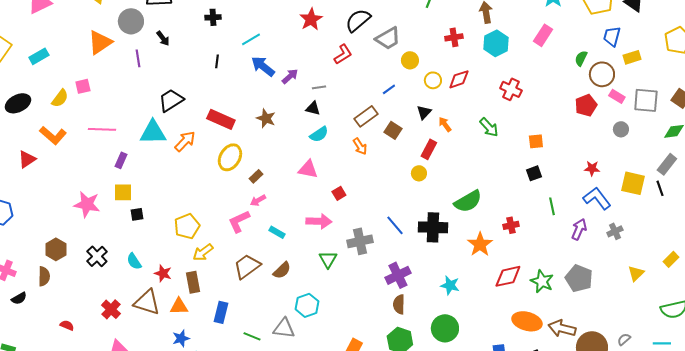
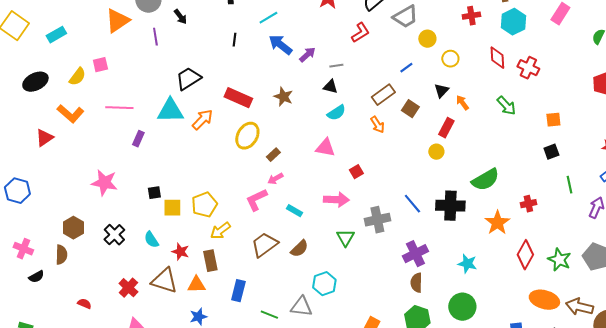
red diamond: (459, 79) -> (497, 58), moved, turned -75
yellow square: (123, 192) -> (172, 208), moved
red diamond: (508, 276) -> (525, 255), turned -48

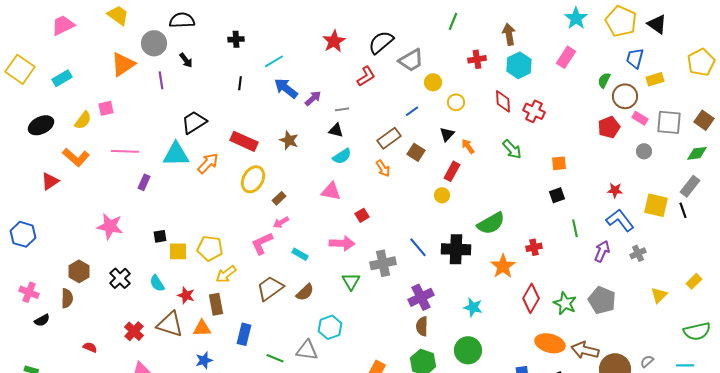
yellow pentagon: (204, 205) -> (210, 248), turned 30

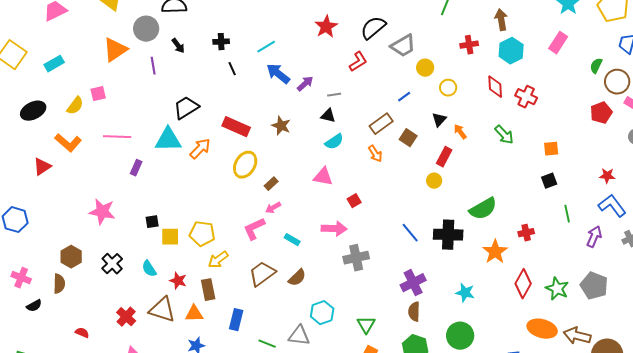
black cross: (236, 39) -> (221, 42), moved
black line: (240, 83) -> (232, 69), turned -32
gray cross: (383, 263) -> (356, 258), moved
green triangle: (351, 281) -> (366, 325), moved

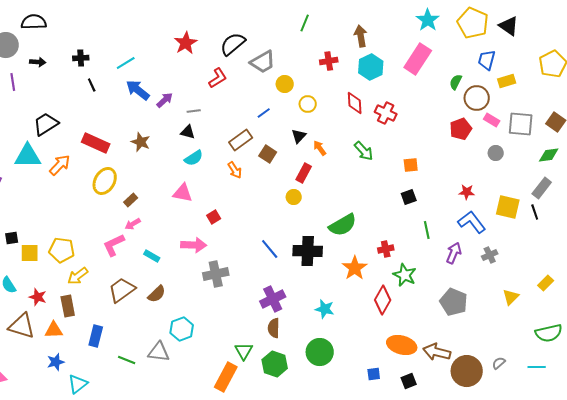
pink rectangle: (558, 43) -> (418, 59), size x1.4
black arrow: (178, 46) -> (38, 62), turned -49
green star: (557, 289) -> (405, 275), moved
green triangle: (366, 325) -> (244, 351), moved

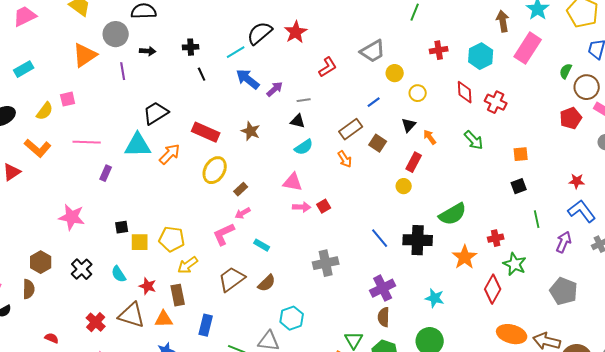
brown arrow: (361, 36) -> (503, 21), moved
black semicircle: (233, 44) -> (260, 33), moved
pink arrow: (194, 245) -> (302, 207), moved, size x0.7

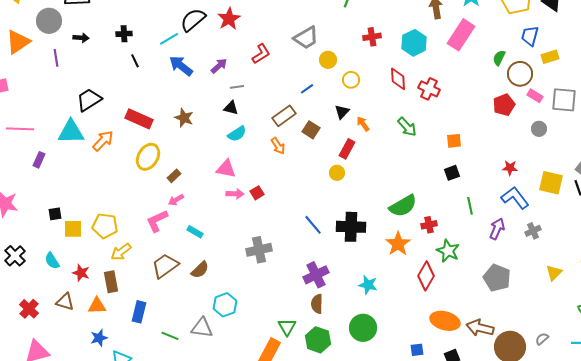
purple arrow: (275, 89) -> (219, 66), moved
green semicircle: (453, 214) -> (403, 206), moved
brown triangle: (132, 315) -> (65, 302), size x0.7

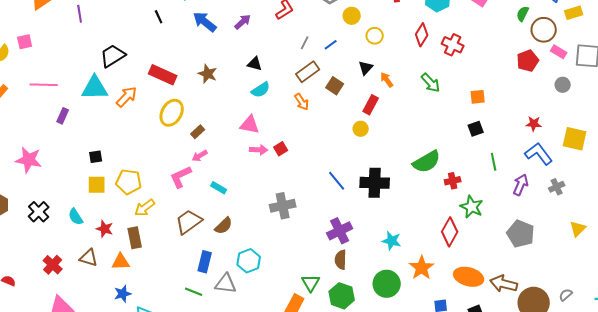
red diamond: (398, 79) -> (422, 35), turned 35
gray line: (237, 87) -> (305, 43), moved, turned -56
black square: (55, 214) -> (96, 157), moved
orange star: (398, 244) -> (422, 268), moved
blue rectangle: (139, 312) -> (205, 262), moved

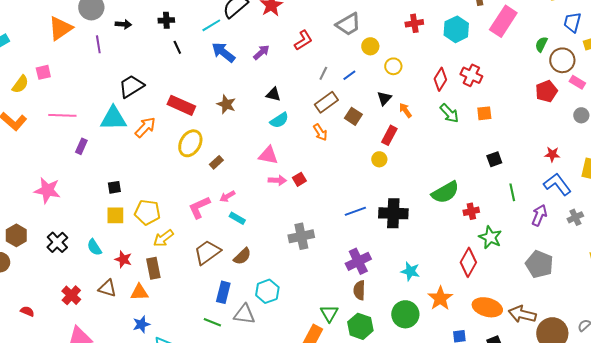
red diamond: (422, 35) -> (440, 79), moved
orange square: (478, 97) -> (484, 113), moved
pink arrow: (200, 156) -> (227, 196), moved
blue line: (337, 181) -> (355, 211), turned -70

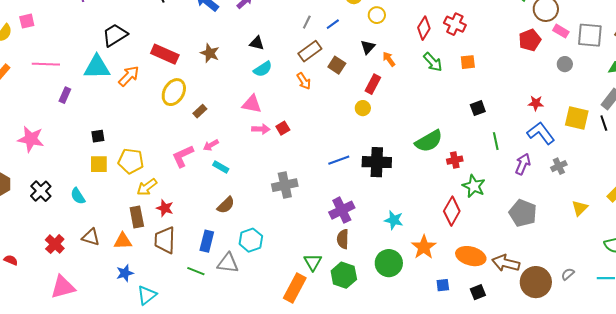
brown trapezoid: (207, 252) -> (165, 240), moved, turned -52
red star: (123, 259) -> (165, 208), moved

